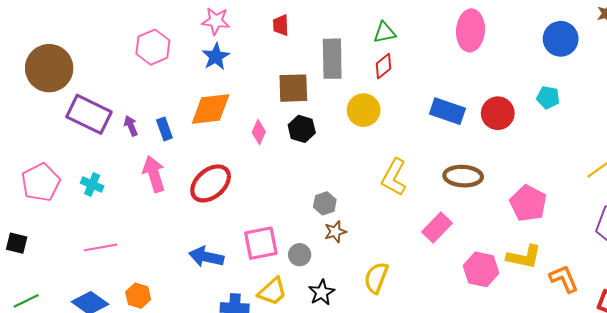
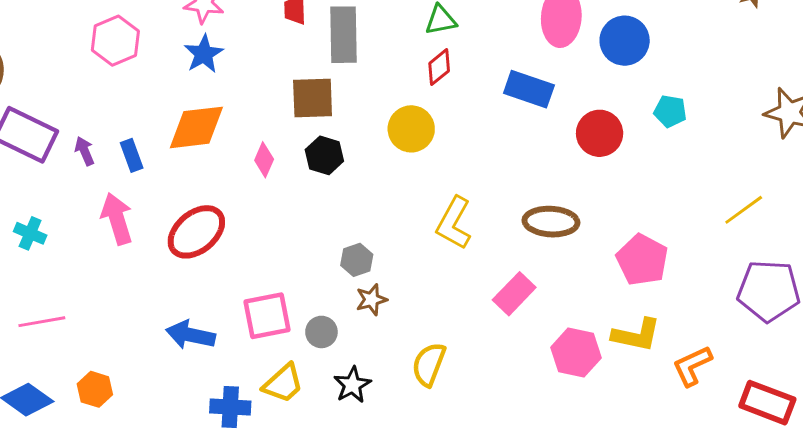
blue circle: (561, 39) -> (625, 41), moved
gray rectangle: (332, 59) -> (344, 35), moved
blue rectangle: (447, 111) -> (529, 89), moved
orange L-shape: (564, 279) -> (692, 366), turned -92

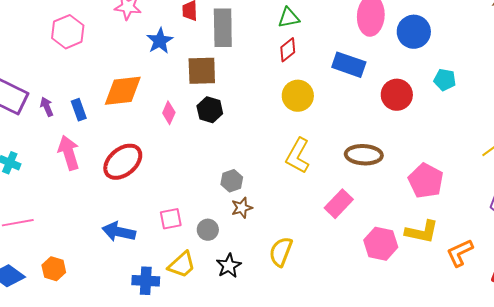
blue star: (204, 54) -> (160, 41), moved
yellow circle: (411, 129) -> (298, 96), moved
pink square: (267, 316) -> (171, 219), size x0.7

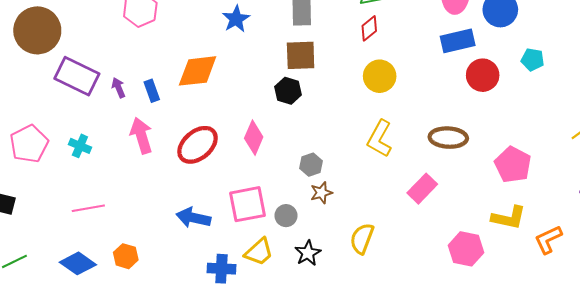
blue rectangle: (349, 65) -> (458, 41), moved, turned -32
brown square: (202, 71) -> (301, 55), moved
pink diamond: (169, 113) -> (254, 138), moved, size x1.4
pink square: (171, 219) -> (247, 204), size x1.6
pink hexagon: (381, 244) -> (466, 249), moved

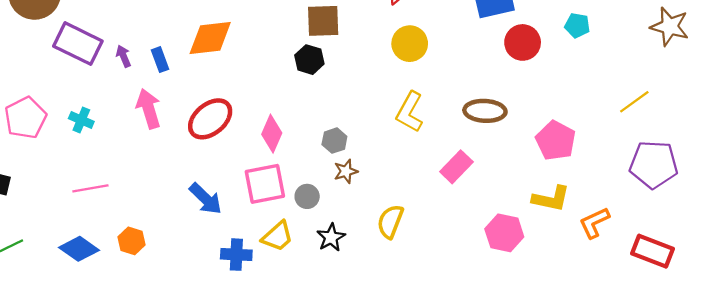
pink diamond: (254, 138) -> (272, 134), moved
blue arrow: (193, 218) -> (206, 199), turned -148

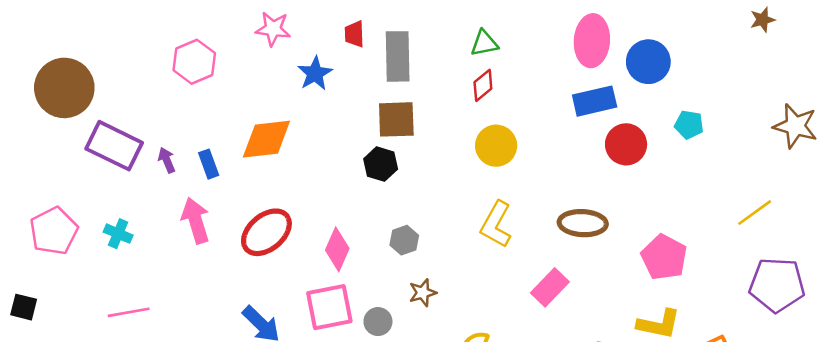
gray hexagon: (334, 141) -> (404, 240), moved

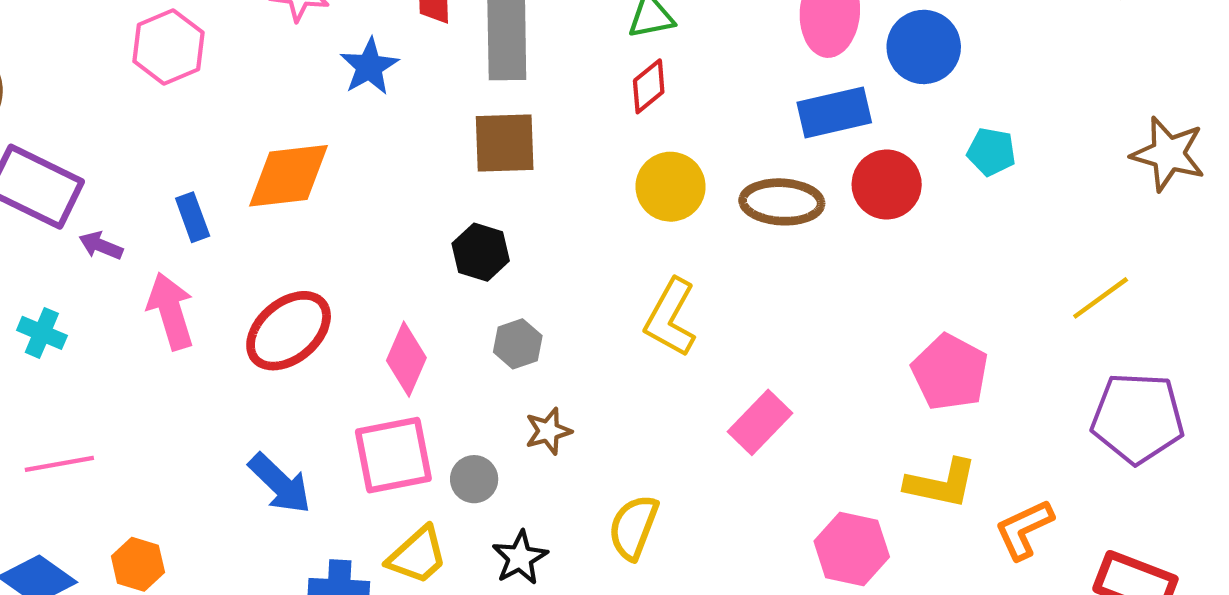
purple arrow: (167, 160) -> (101, 246), moved, turned -45
black hexagon: (381, 164) -> (481, 252), moved
brown ellipse: (583, 223) -> (782, 202), moved

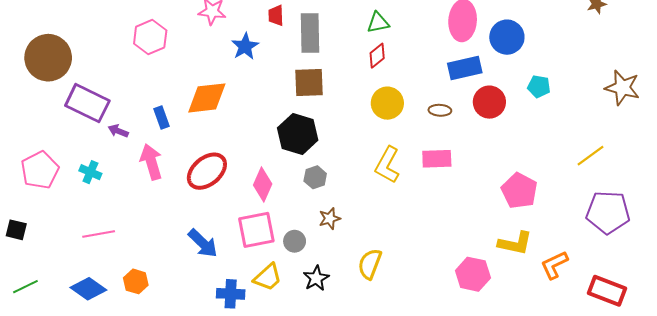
brown ellipse: (782, 202) -> (440, 110), size x0.6
black hexagon: (481, 252) -> (298, 134), size x1.5
pink rectangle: (760, 422) -> (437, 159), moved, turned 44

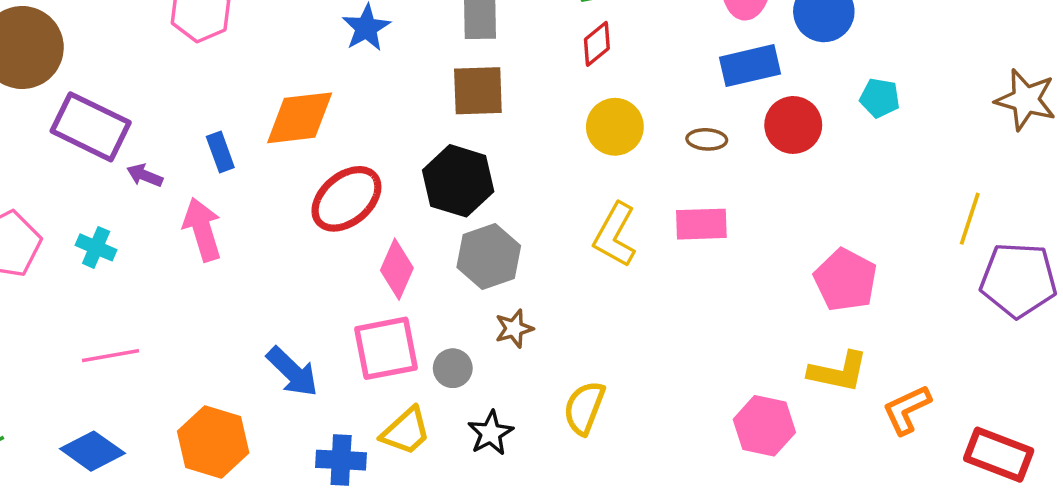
yellow line: (590, 156) -> (970, 219), turned -36
red ellipse: (207, 171) -> (346, 199), moved
gray hexagon: (315, 177) -> (489, 256), size x1.6
purple pentagon: (608, 212) -> (1018, 280), moved
orange hexagon: (136, 281) -> (213, 442), moved, size x1.6

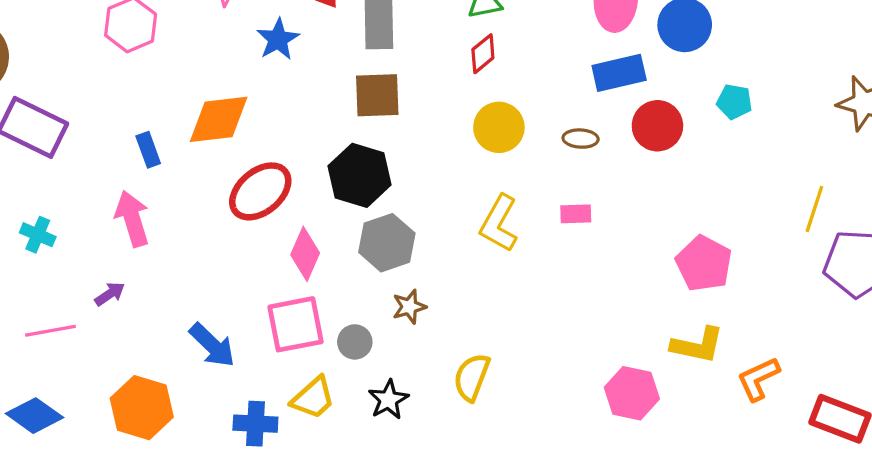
purple arrow: (145, 175) -> (110, 294), moved, turned 124
pink rectangle: (701, 224) -> (576, 214), size x0.7

